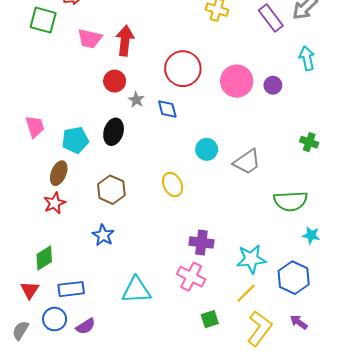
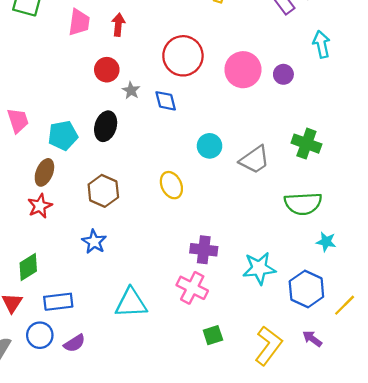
pink trapezoid: (90, 39) -> (79, 22), turned -95
red arrow: (125, 41) -> (118, 25), size x0.7
green cross: (309, 142) -> (306, 144), moved, size x1.4
yellow line: (246, 293) -> (345, 305), moved

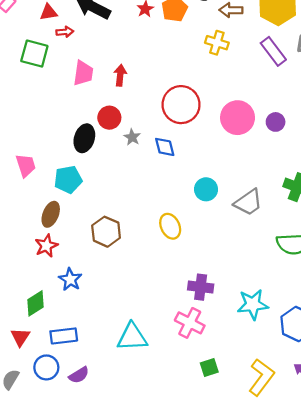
black ellipse: (106, 126) -> (84, 138), moved
blue star: (94, 242) -> (70, 279), moved

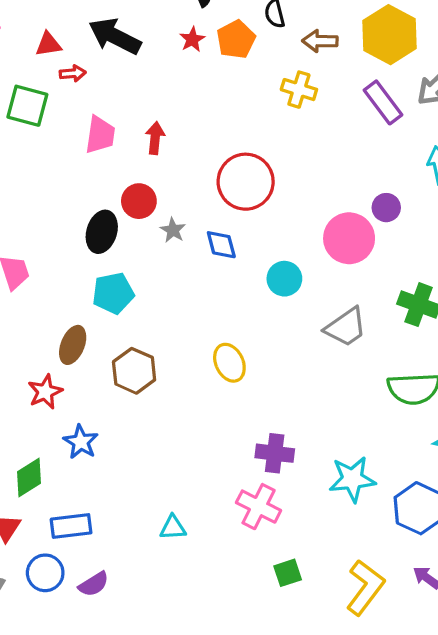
pink circle: (238, 118) -> (349, 238), moved
cyan pentagon: (68, 180) -> (113, 293), moved
cyan circle: (206, 189) -> (284, 279), moved
brown ellipse: (51, 214) -> (73, 345), moved
cyan triangle: (132, 337) -> (173, 528), size x0.6

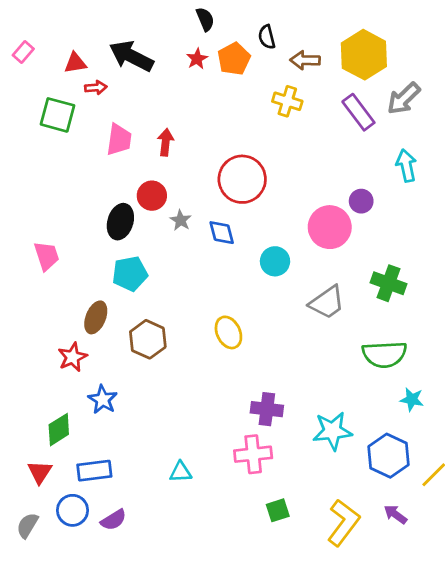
pink cross: (259, 507) -> (253, 454), turned -33

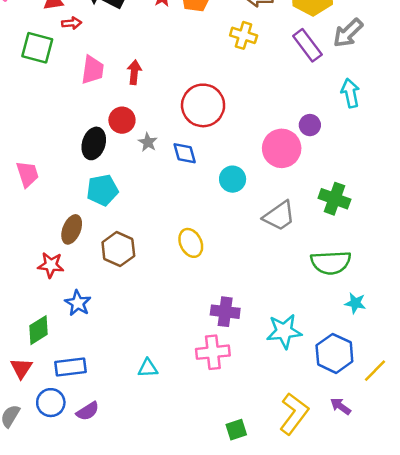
red star: (73, 357) -> (51, 265), turned 30
green square: (278, 510) -> (236, 430), moved

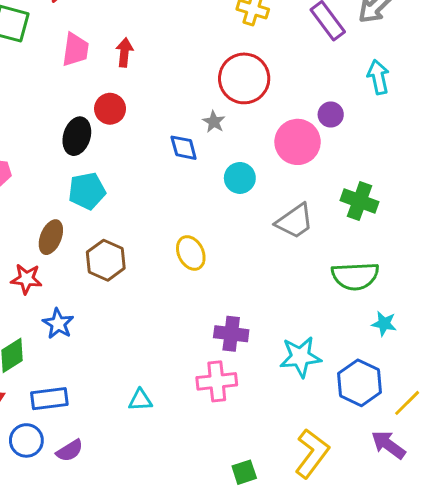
red circle: (203, 105) -> (244, 78), moved
gray star: (148, 142) -> (214, 122), moved
purple arrow: (341, 406) -> (388, 445), moved, size x1.4

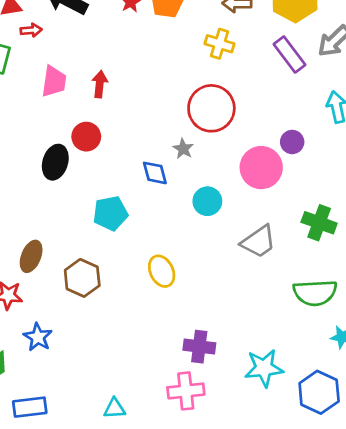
cyan pentagon: (87, 191) -> (110, 213), moved

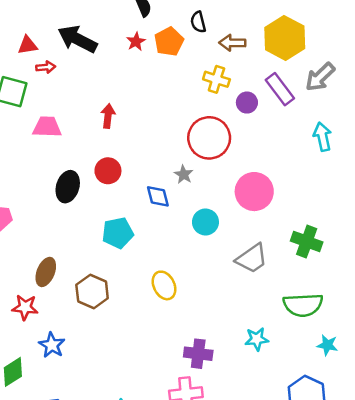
pink trapezoid: (54, 81) -> (47, 127), moved, turned -96
red circle: (86, 137) -> (108, 171), moved
purple circle: (292, 142) -> (247, 103), moved
cyan star: (264, 368) -> (257, 339), moved, size x0.7

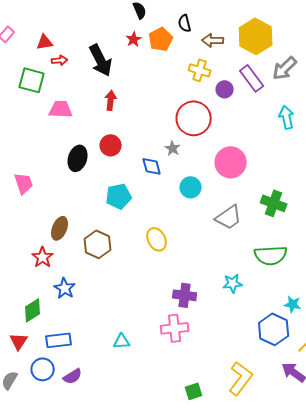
black arrow: (77, 39) -> (101, 60), moved, turned -144
red star: (25, 307) -> (43, 257), turned 30
cyan star: (327, 345) -> (293, 304), moved

